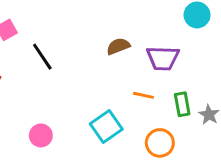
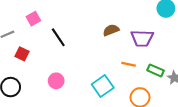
green rectangle: (182, 104) -> (156, 70), turned -56
pink circle: (41, 135) -> (56, 81), moved

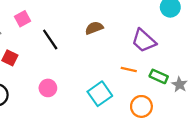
brown semicircle: (111, 30) -> (94, 28), moved
purple trapezoid: (142, 38) -> (144, 41), turned 40

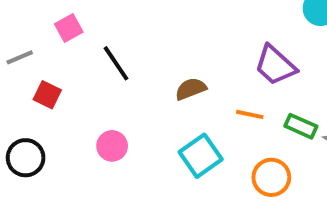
brown semicircle: (94, 28) -> (191, 89), moved

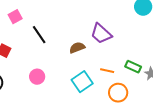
purple trapezoid: (275, 65) -> (101, 34), moved
orange line: (250, 114) -> (107, 71), moved

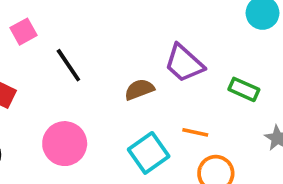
green rectangle: (133, 67) -> (244, 89), moved
pink circle: (37, 77) -> (65, 144), size x1.5

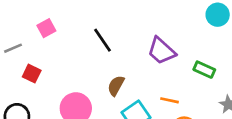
black line: (68, 65) -> (103, 40), moved
brown semicircle: (139, 89) -> (116, 86), moved, turned -40

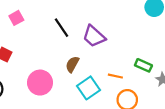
purple trapezoid: (161, 51) -> (94, 36), moved
green rectangle: (204, 70) -> (143, 65), moved

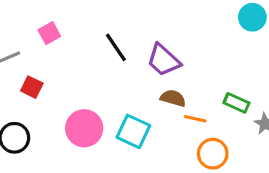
brown semicircle: (72, 64) -> (173, 98), moved, turned 77
cyan square: (88, 88) -> (133, 131), moved, turned -30

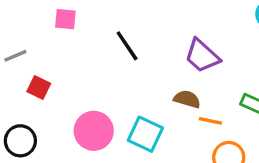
pink square: (49, 33) -> (65, 19), moved, turned 35
purple trapezoid: (164, 60) -> (202, 56), moved

